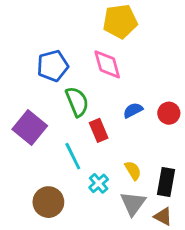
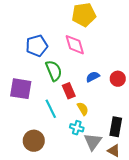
purple square: (30, 127) -> (21, 89), turned -30
yellow semicircle: (133, 171) -> (83, 109), moved
cyan cross: (99, 183) -> (77, 128), moved, turned -32

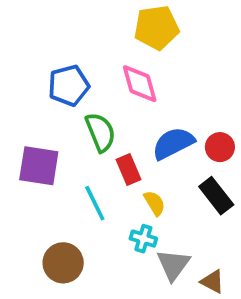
blue semicircle: (93, 77) -> (173, 143), size x1.6
black rectangle: (116, 127) -> (216, 196), moved, turned -48

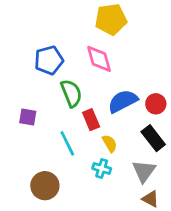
purple square: (39, 166) -> (28, 117), size x0.6
gray triangle: (173, 265) -> (144, 171), moved

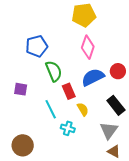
pink diamond: (99, 59) -> (88, 47), moved, turned 35
red circle: (156, 104) -> (118, 71), moved
cyan cross: (102, 169) -> (68, 128), moved
brown circle: (45, 186) -> (23, 145), moved

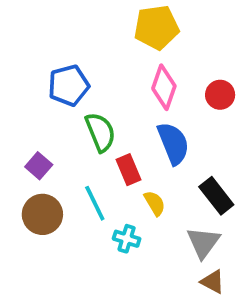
red circle: (118, 71) -> (220, 95), moved
blue semicircle: (93, 77) -> (173, 143), turned 95
purple square: (21, 89) -> (39, 166), turned 32
brown circle: (23, 145) -> (42, 214), moved

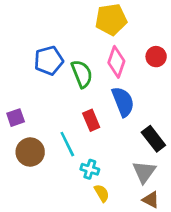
red circle: (220, 95) -> (156, 57), moved
green semicircle: (100, 132) -> (82, 74), moved
purple square: (39, 166) -> (16, 118), moved, turned 30
yellow semicircle: (155, 203) -> (102, 193), moved

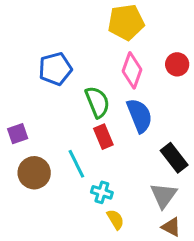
green semicircle: (82, 74) -> (97, 102), moved

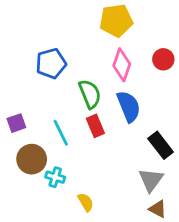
cyan line: (76, 164) -> (61, 133), moved
cyan cross: (102, 192) -> (55, 177), moved
yellow semicircle: (115, 219) -> (86, 202), moved

